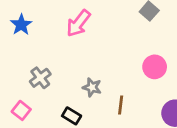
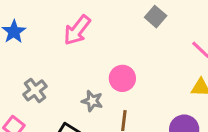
pink circle: (155, 67) -> (122, 78), moved

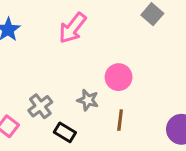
gray cross: (35, 90) -> (40, 106), moved

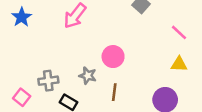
gray cross: (40, 106) -> (48, 81), turned 30

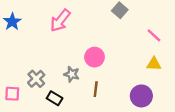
gray cross: (48, 81) -> (36, 79), turned -36
pink square: (22, 97) -> (12, 94), turned -35

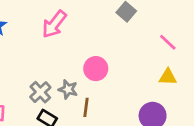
gray cross: (36, 79) -> (40, 92), moved
brown line: (96, 89) -> (86, 107), moved

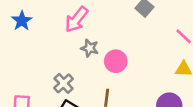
gray star: (68, 89) -> (90, 48), moved

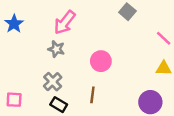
gray star: (90, 48) -> (56, 49), moved

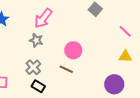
brown line: (92, 95) -> (66, 69), moved, turned -72

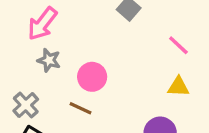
gray star: (36, 40) -> (49, 60), moved

